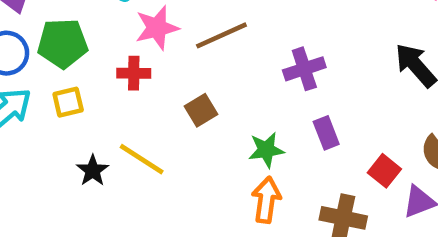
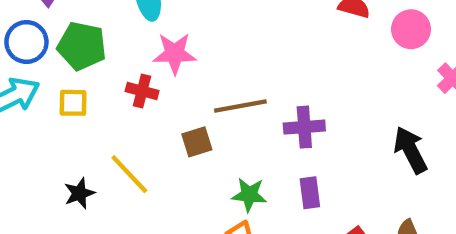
brown line: (221, 35) -> (240, 106), moved
black star: (93, 171) -> (79, 193), moved

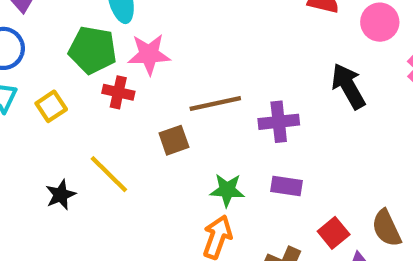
green pentagon: (82, 46) -> (93, 50), moved
yellow square: (73, 103) -> (51, 106), turned -32
black arrow: (410, 150) -> (348, 86), moved
purple rectangle: (310, 193) -> (287, 186), turned -72

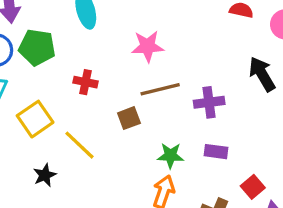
green pentagon: (93, 50) -> (37, 47), moved
pink star: (149, 54) -> (148, 46), moved
yellow square: (51, 106) -> (35, 119), moved, size x1.5
black star: (61, 195) -> (45, 175), moved

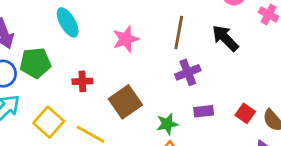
brown line: (160, 89) -> (179, 32), moved, turned -52
brown square: (129, 118) -> (125, 102), size x1.6
red square: (253, 187) -> (245, 113), moved

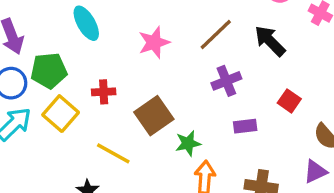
brown line: (179, 32) -> (216, 34), turned 36
red square: (245, 113) -> (289, 101), moved
yellow square: (49, 122) -> (61, 114), moved
green star: (167, 124) -> (188, 143), moved

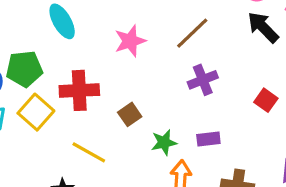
black arrow: (270, 41) -> (263, 27), moved
red cross: (104, 92) -> (79, 90), size x1.6
brown square: (154, 116) -> (130, 114), size x0.6
purple rectangle: (245, 126) -> (208, 139), moved

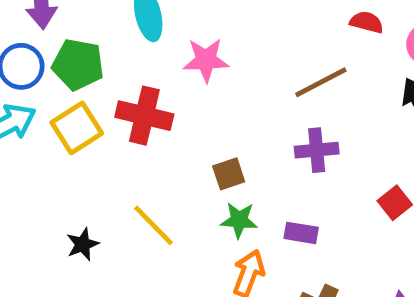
pink star: (130, 41) -> (206, 60), moved
brown square: (130, 114) -> (229, 174), moved
yellow line: (89, 152) -> (153, 225), moved

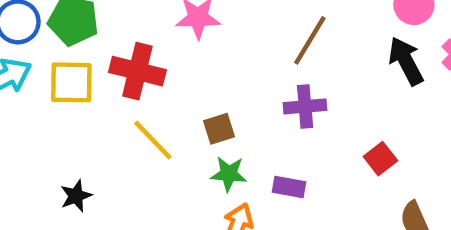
brown line: (321, 82) -> (310, 40), turned -32
yellow square: (77, 128) -> (71, 82), turned 33
yellow line: (153, 225) -> (153, 140), moved

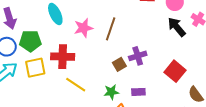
brown line: (310, 40) -> (111, 29), moved
brown square: (219, 129) -> (119, 64), moved
red square: (380, 159) -> (175, 71), size x1.5

